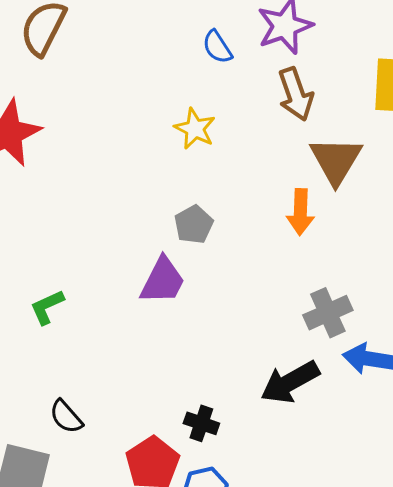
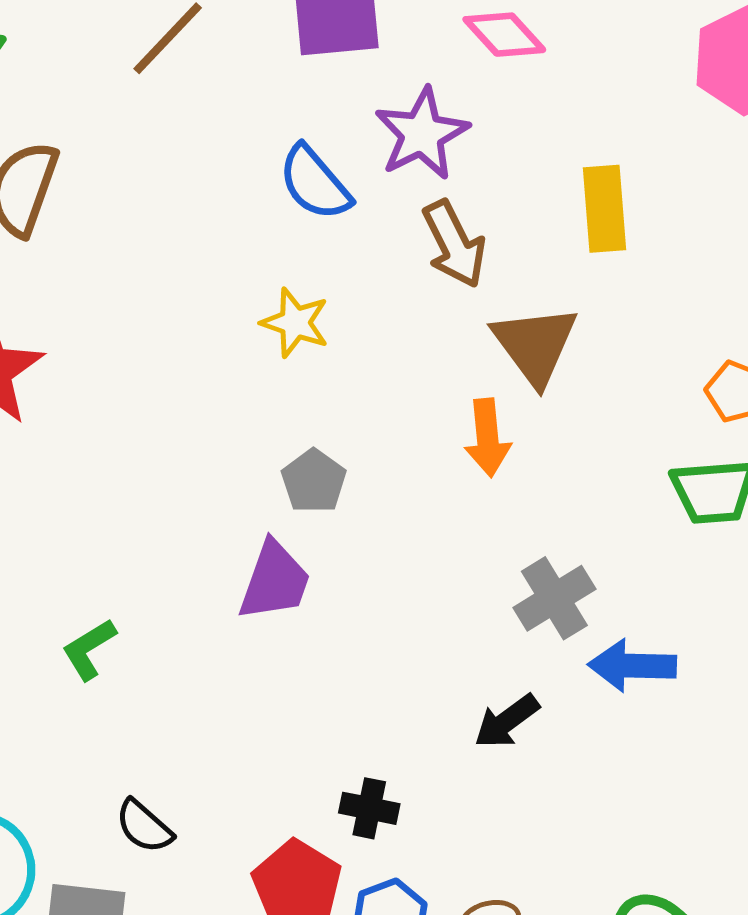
blue semicircle: (217, 47) -> (315, 183), size x1.4
black arrow: (290, 382) -> (507, 721), size x0.7

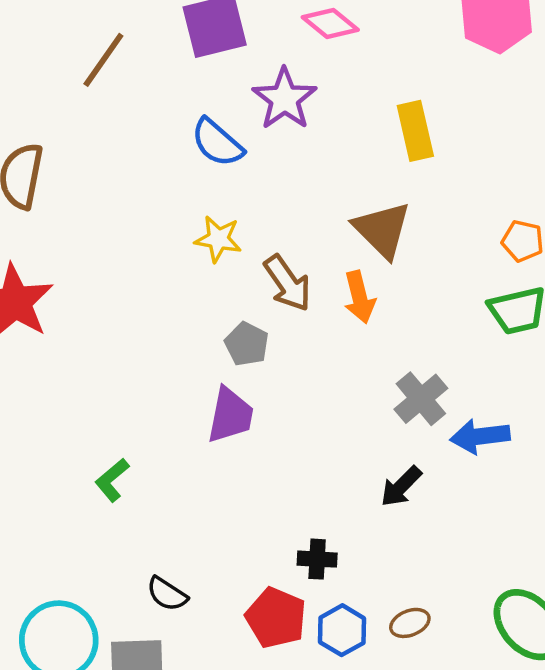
brown arrow: (454, 244) -> (288, 283), moved

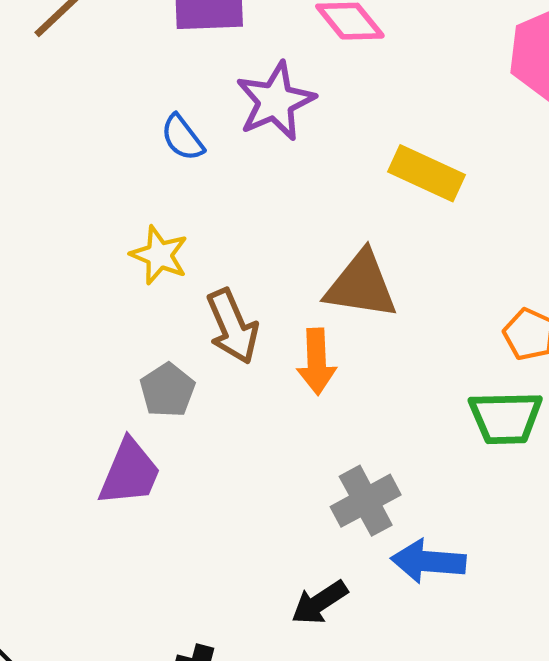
yellow rectangle: (415, 131) -> (426, 173), turned -64
blue semicircle: (217, 143) -> (182, 138), size x0.7
brown triangle: (382, 230) -> (361, 285), turned -48

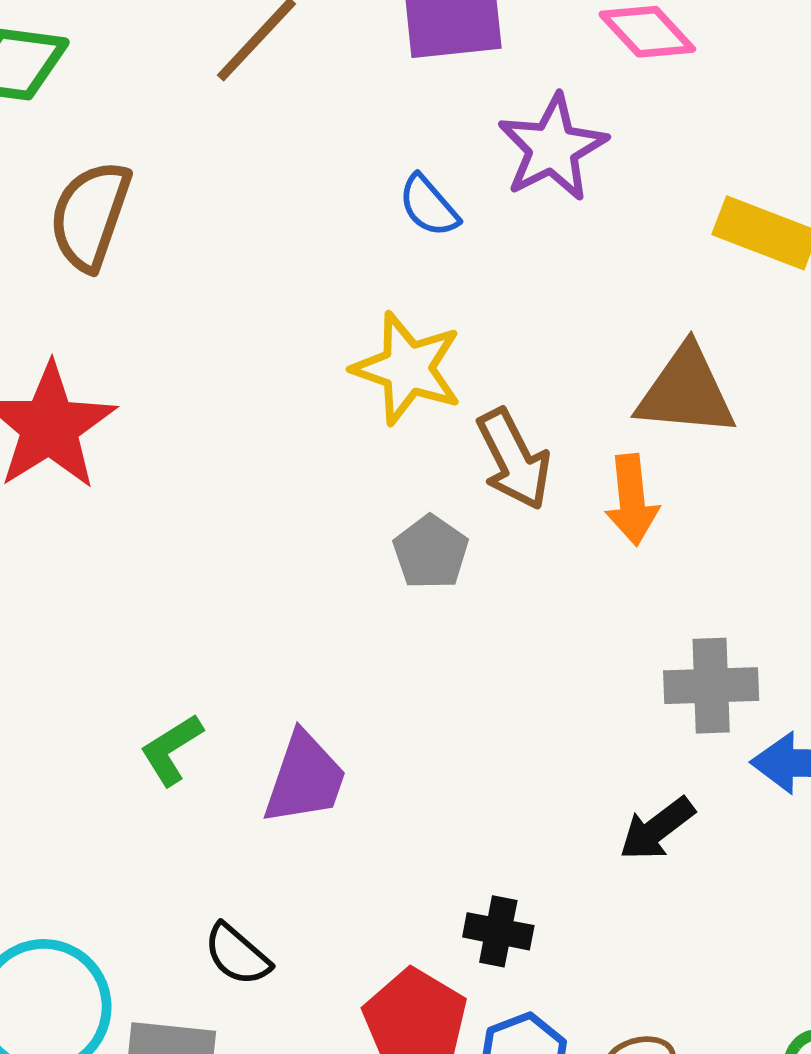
yellow star: (159, 255) -> (407, 368), size x1.4
purple trapezoid: (130, 473) -> (305, 778), moved
gray cross: (366, 501) -> (711, 686), turned 30

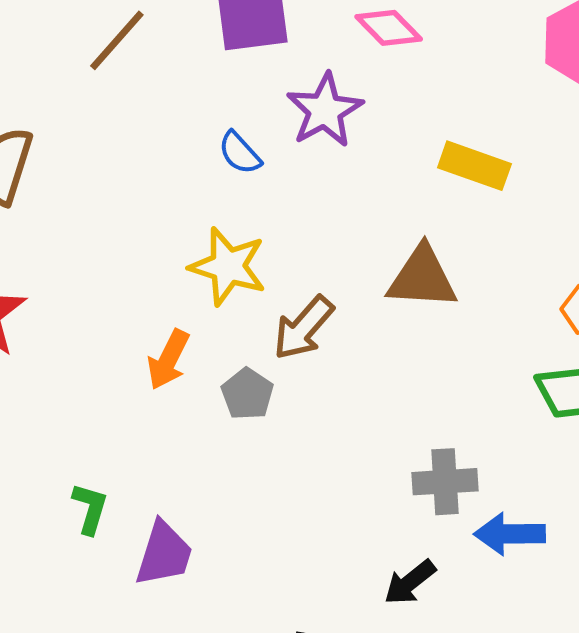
brown arrow: (514, 459) -> (304, 328), turned 70
orange arrow: (632, 500) -> (168, 360), moved, turned 34
green L-shape: (171, 749) -> (90, 509), moved, turned 140

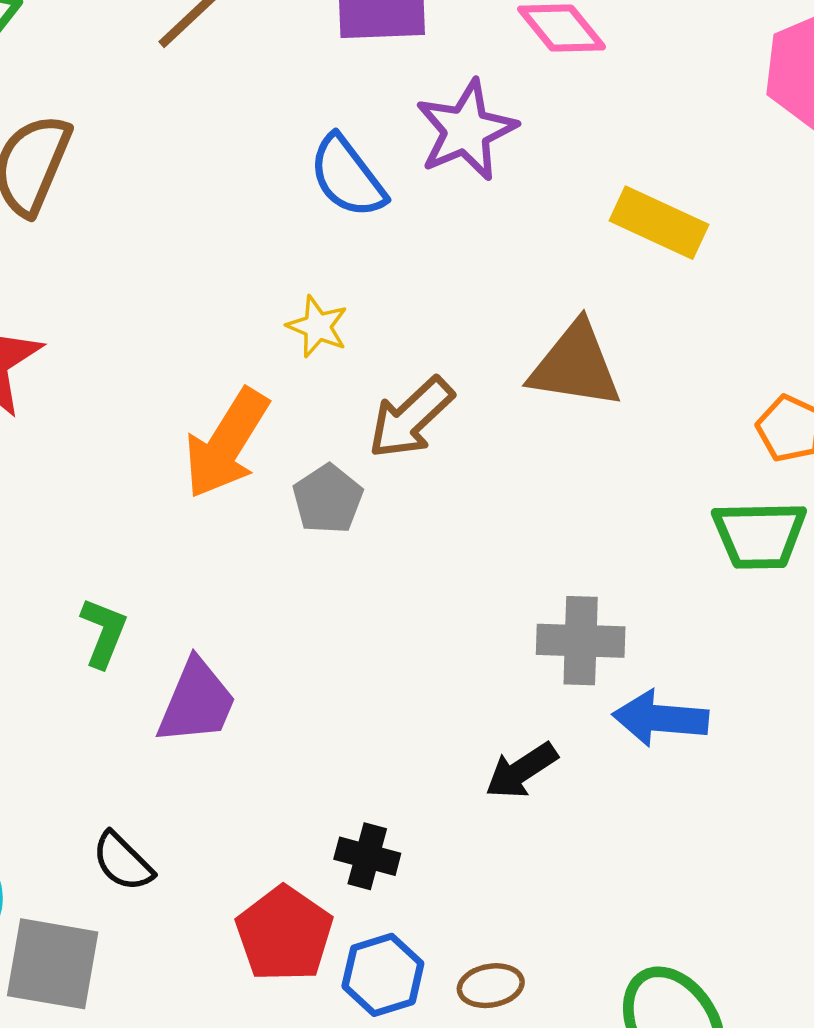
blue semicircle: (240, 153) -> (347, 177), size x1.4
yellow star: (228, 266) -> (317, 327), size x0.6
orange arrow: (168, 360) -> (226, 444), size x1.4

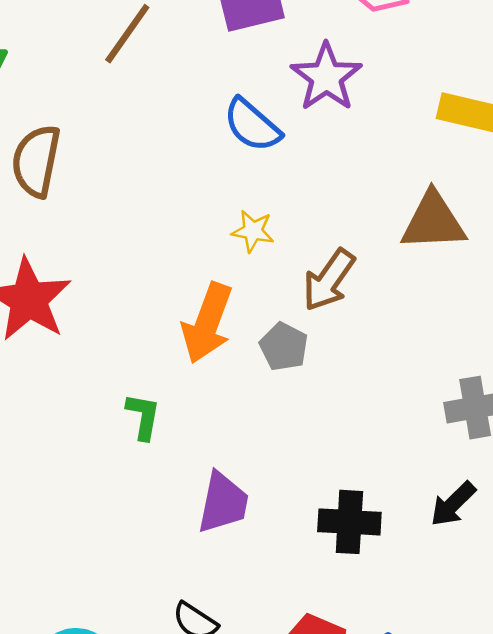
green L-shape: (104, 633) -> (143, 416), moved
black cross: (367, 856) -> (349, 522), moved, size x1.4

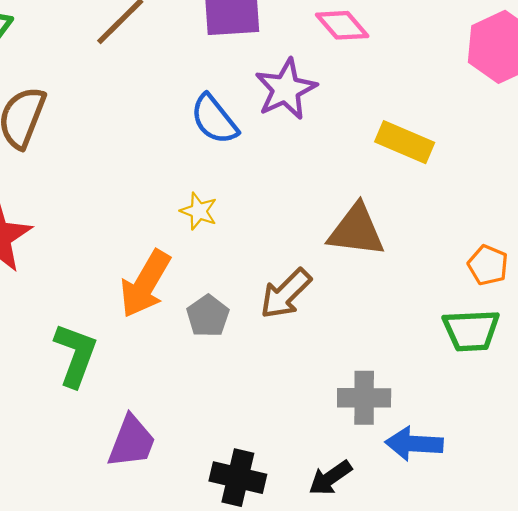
brown arrow: (329, 280) -> (286, 294), moved
green L-shape: (143, 416) -> (76, 355), size x1.5

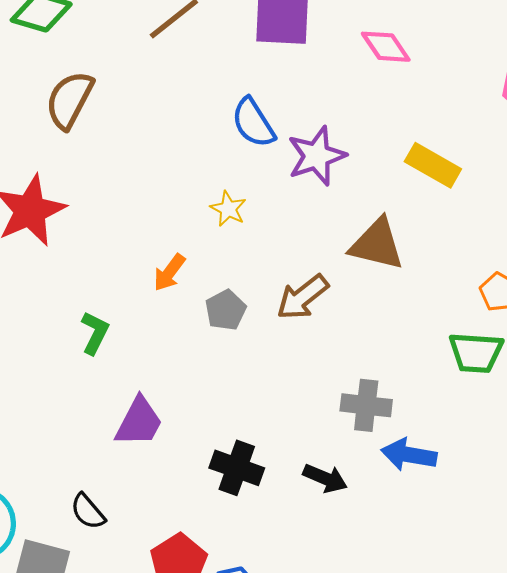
purple star: (286, 89) -> (317, 156), moved
orange arrow: (145, 284) -> (169, 273), size x0.6
green L-shape: (76, 355) -> (95, 333), size x0.7
black arrow: (330, 478) -> (325, 478), turned -129

